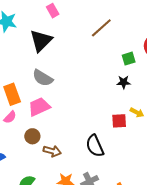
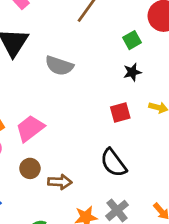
gray semicircle: (43, 78) -> (59, 66), moved
red square: (119, 121) -> (120, 112), moved

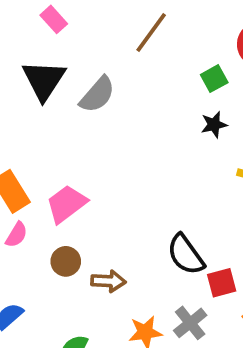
gray semicircle: (59, 66) -> (97, 95), moved, turned -68
red square: (120, 112) -> (222, 283), moved

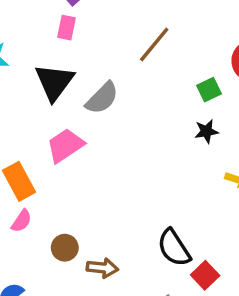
pink rectangle: (54, 19) -> (67, 28), turned 50
pink trapezoid: (66, 204) -> (65, 145), moved
red square: (222, 283) -> (205, 275), turned -32

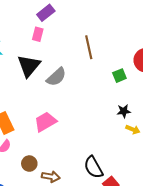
brown line: (154, 45) -> (89, 47), turned -55
black star: (206, 131) -> (124, 111), moved
pink trapezoid: (65, 145) -> (45, 122), moved

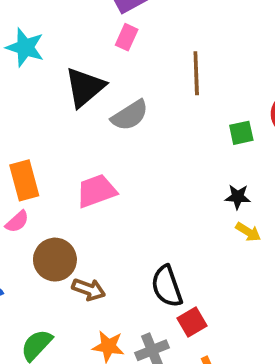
pink rectangle: (38, 34) -> (127, 37), moved
brown circle: (29, 164) -> (55, 260), size x1.5

